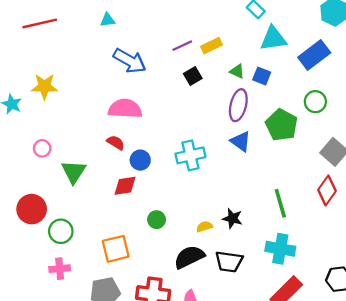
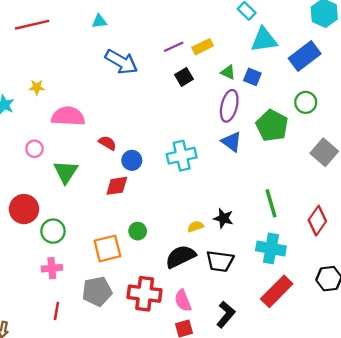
yellow star: (44, 86) -> (37, 87), size x0.6
pink semicircle: (125, 109) -> (68, 116), moved
red diamond: (327, 190) -> (317, 221), moved
green circle: (157, 220) -> (138, 231), moved

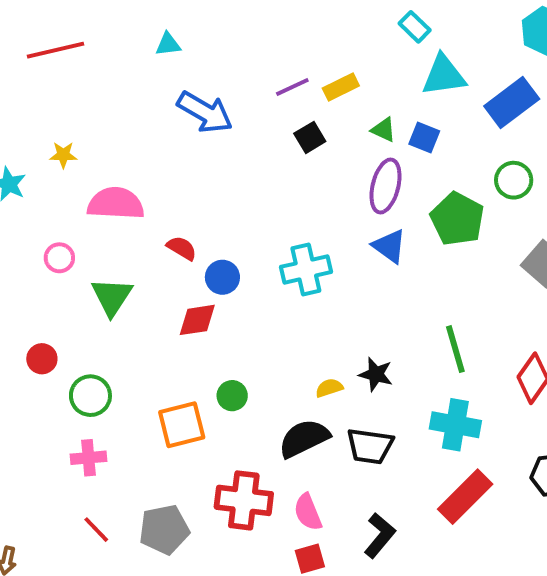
red circle: (24, 209) -> (42, 359), size x0.6
gray pentagon: (97, 291) -> (164, 530), moved
red line: (56, 311) -> (96, 530), turned -54

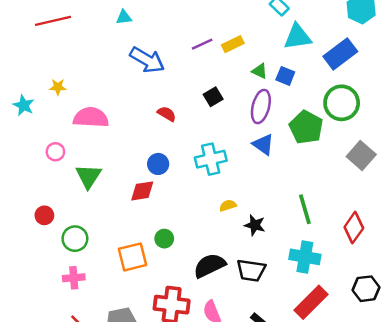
black square: (310, 137) -> (213, 97), moved
green circle: (514, 180) -> (342, 103), size x1.5
red semicircle: (182, 248) -> (167, 114), moved
yellow semicircle: (329, 388) -> (228, 206), moved

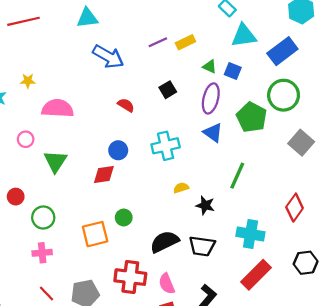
cyan triangle: (124, 17) -> (87, 18), size x1.5
green line: (305, 209) -> (237, 176), moved, turned 40

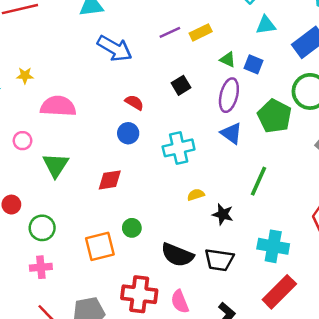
cyan triangle: (244, 36) -> (266, 25), size x0.7
blue circle: (118, 150) -> (128, 133), moved
black semicircle: (164, 242) -> (177, 255), turned -132

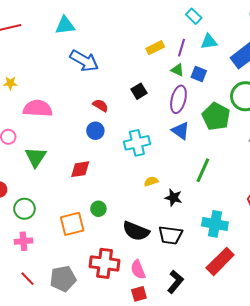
purple line: (170, 32) -> (182, 48), moved, turned -48

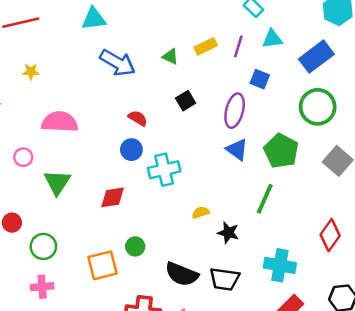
green triangle: (177, 70) -> (170, 57), moved
yellow star: (10, 83) -> (31, 72), moved
green pentagon: (216, 117) -> (281, 151), moved
cyan cross: (137, 143) -> (164, 170), moved

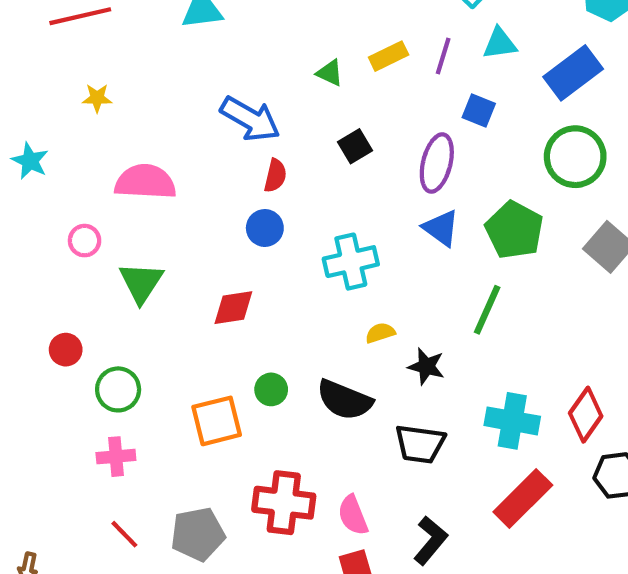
blue arrow: (118, 63) -> (250, 119), moved
red semicircle: (138, 118) -> (275, 176), turned 72
cyan cross: (164, 170) -> (351, 262), moved
red diamond: (330, 235) -> (586, 415), moved
black semicircle: (182, 274) -> (345, 400), moved

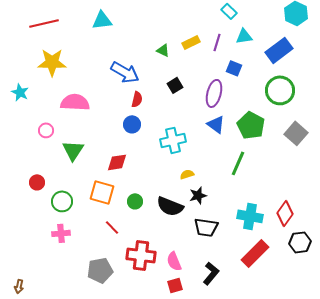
yellow star: (97, 98) -> (52, 62), size x2.0
black star: (426, 366) -> (198, 195), moved, turned -30
orange square: (217, 421) -> (102, 192), moved, turned 30
red line: (124, 534) -> (112, 227), moved

